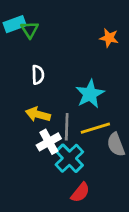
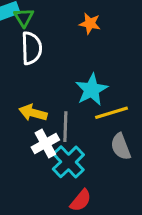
orange star: (109, 38) -> (90, 24), moved
white semicircle: (38, 75) -> (32, 48), moved, size x1.5
yellow line: (95, 128) -> (111, 113), moved

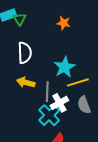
white semicircle: (32, 48) -> (25, 53), moved
white cross: (45, 143) -> (59, 103), moved

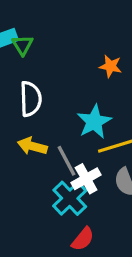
orange star: (64, 23) -> (111, 66), moved
gray line: (47, 92) -> (66, 161), turned -30

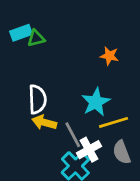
green triangle: (22, 45) -> (36, 38), turned 48
white semicircle: (31, 99) -> (37, 99), moved

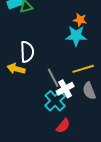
cyan star: (96, 102) -> (76, 36), moved, turned 30
yellow arrow: (44, 122) -> (16, 69), moved

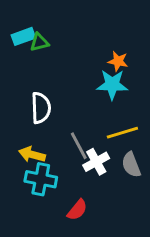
yellow arrow: (16, 69) -> (32, 154), moved
cyan cross: (55, 101) -> (41, 179), moved, turned -35
red semicircle: (63, 126) -> (77, 210), moved

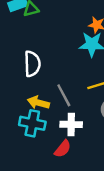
yellow arrow: (32, 154) -> (38, 103), moved
white cross: (96, 162) -> (71, 124), moved, turned 30

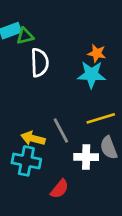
white semicircle: (32, 64) -> (40, 63), moved
white cross: (71, 124) -> (86, 157), moved

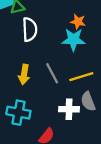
gray line: (61, 130) -> (52, 73), moved
yellow arrow: (33, 138) -> (24, 74), moved, turned -96

